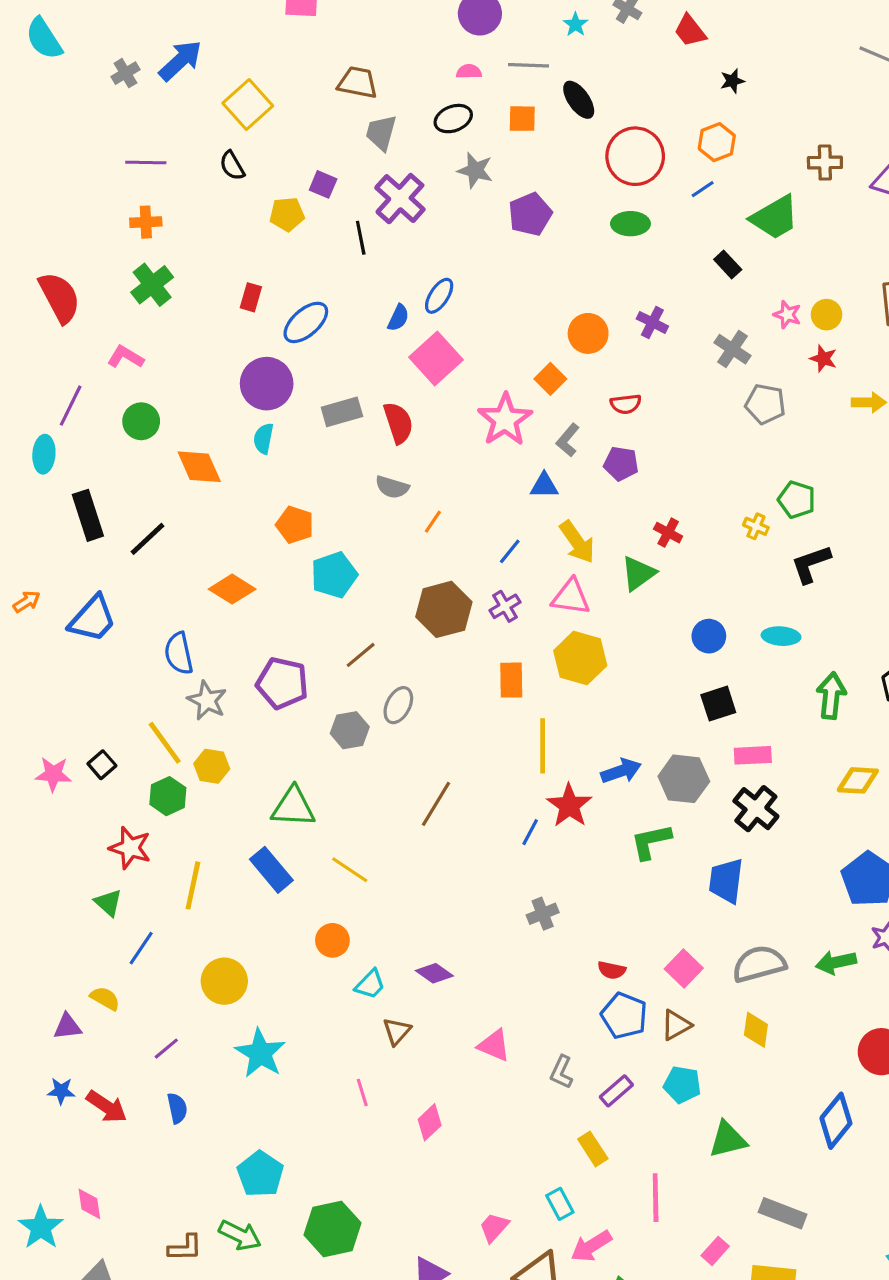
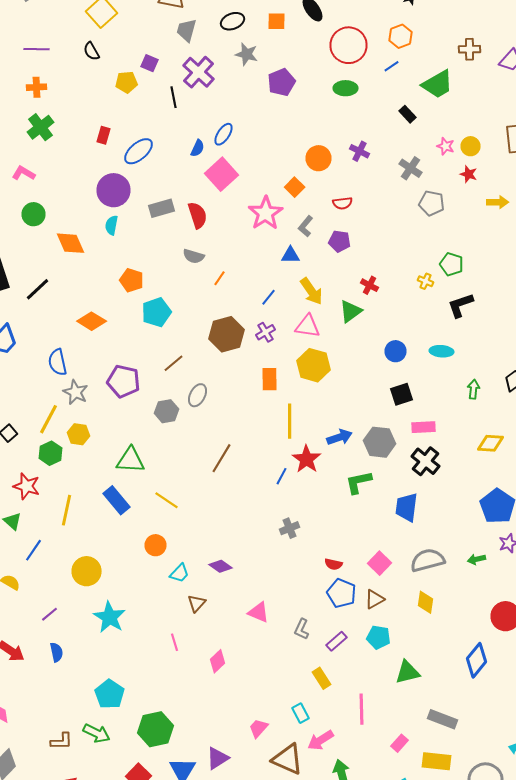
green arrow: (831, 696) -> (474, 389), size x0.7
yellow line: (165, 743) -> (48, 419), turned 64
green arrow: (836, 962) -> (476, 559), size x0.7

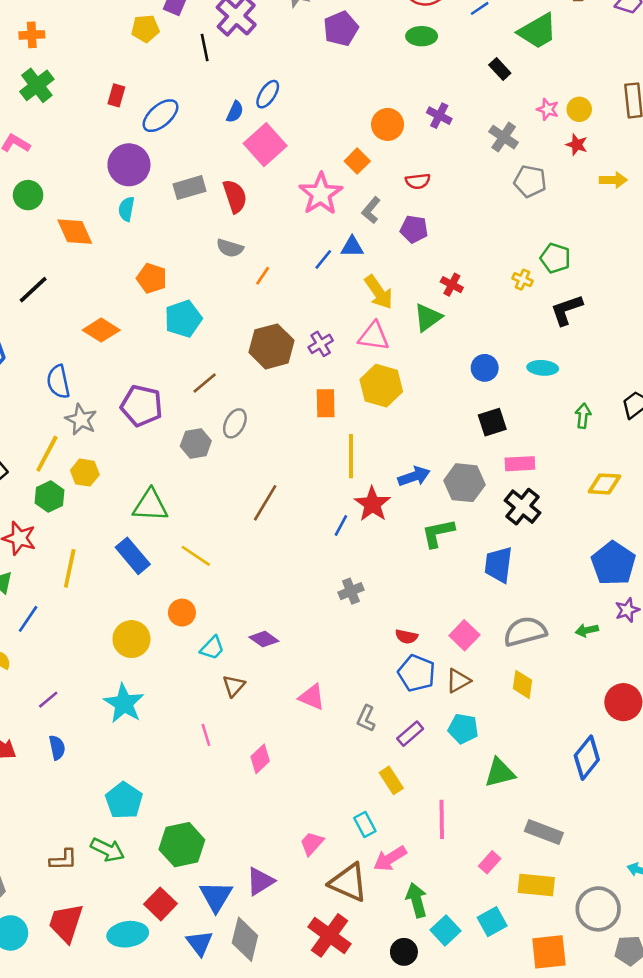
blue line: (268, 297) -> (323, 259), moved
yellow circle: (86, 571) -> (131, 639), moved

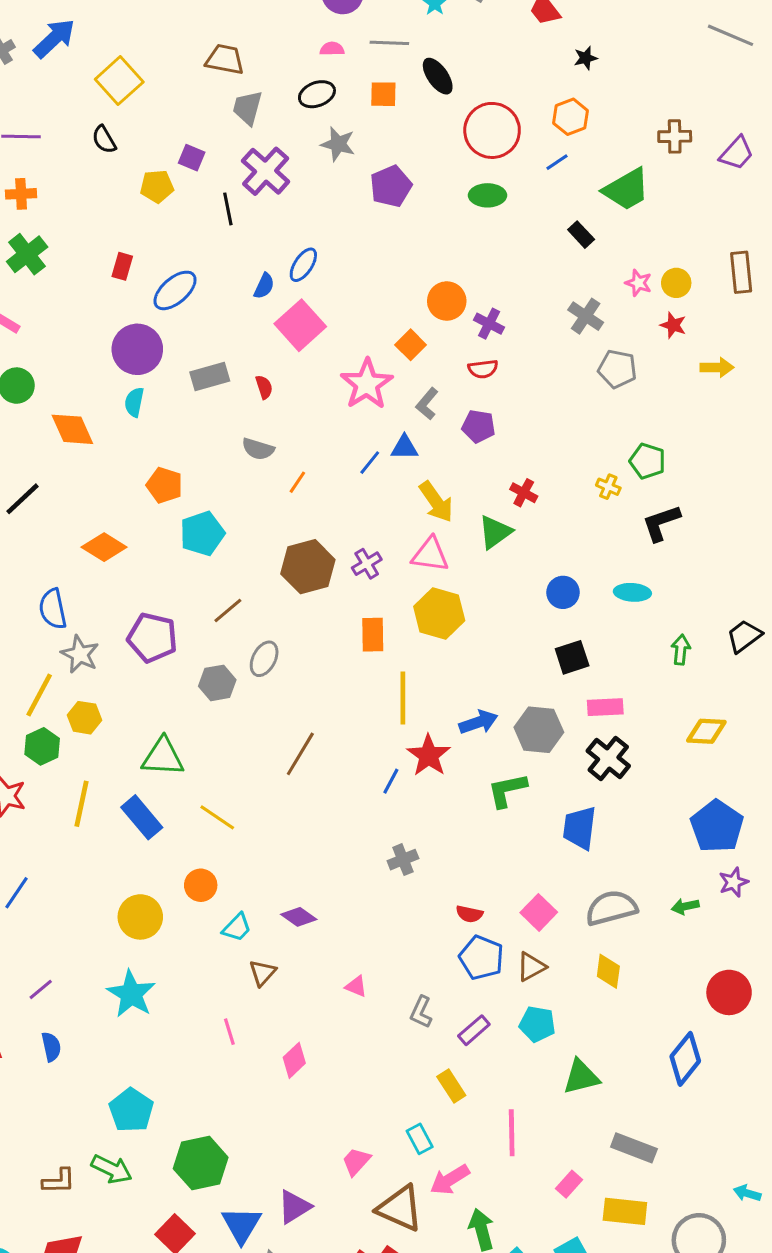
purple cross: (439, 116) -> (489, 324), moved
red semicircle: (235, 196) -> (264, 387), size x0.6
yellow line: (70, 568) -> (81, 804), moved
pink triangle: (312, 697) -> (356, 986), size x0.7

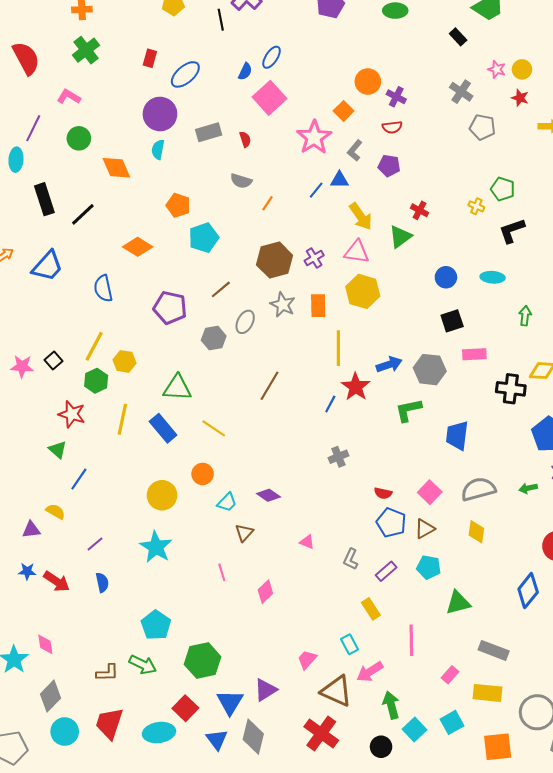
gray star: (80, 654) -> (283, 305), moved
black cross: (608, 758) -> (511, 389), moved, turned -32

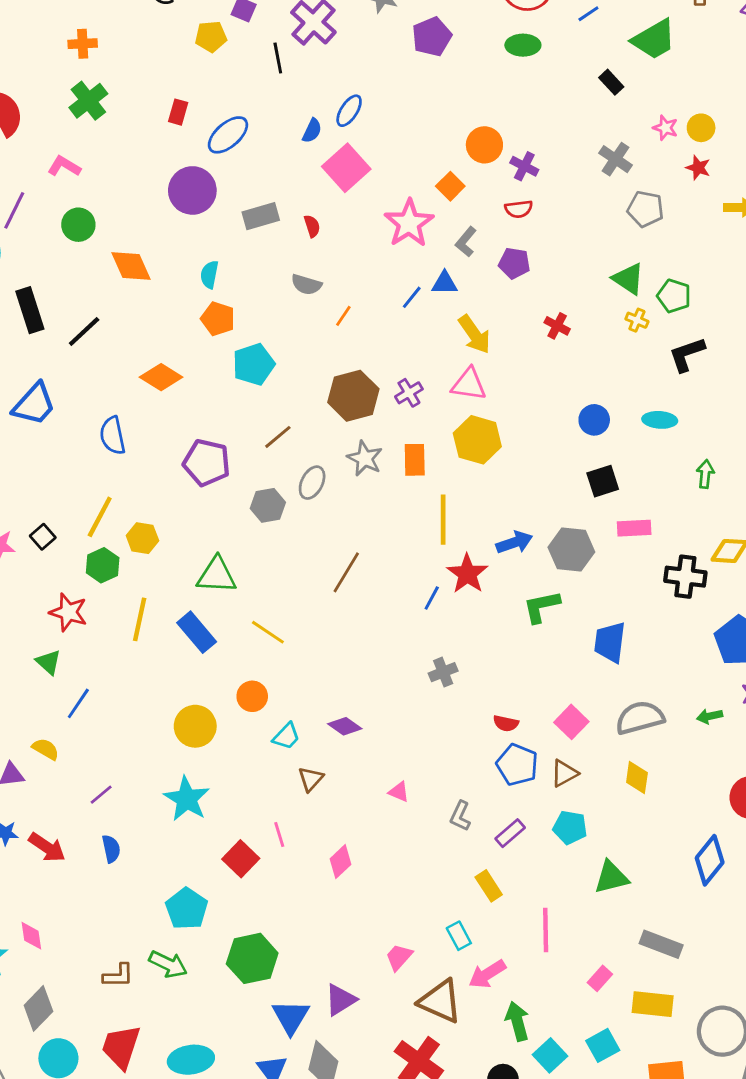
cyan semicircle: (158, 149) -> (209, 275), moved
green triangle: (400, 237) -> (628, 279), moved, turned -50
red square: (185, 708) -> (241, 859), moved

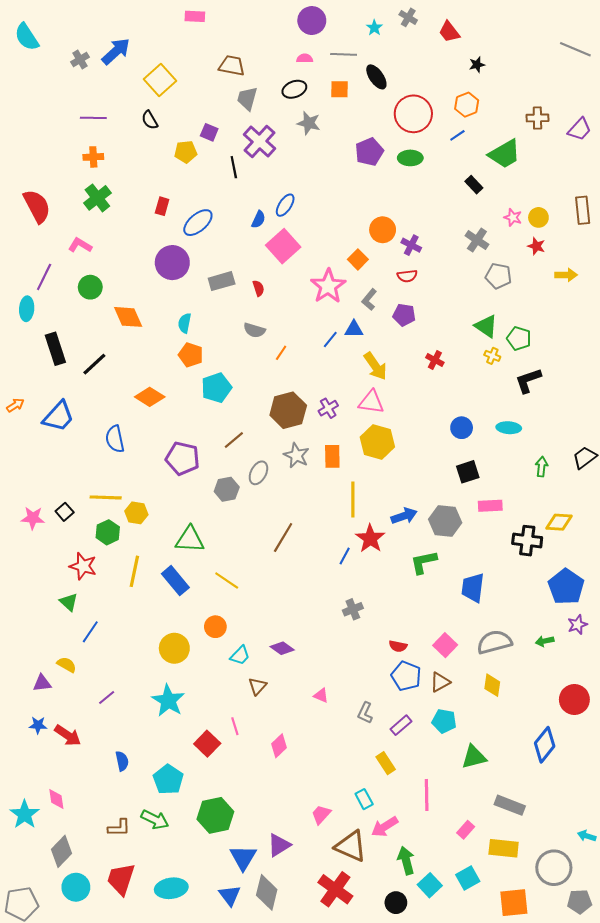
purple pentagon: (432, 37) -> (369, 152), moved
yellow line: (100, 517) -> (106, 497), turned 64
blue semicircle: (111, 849) -> (122, 761), moved

